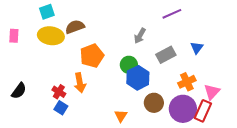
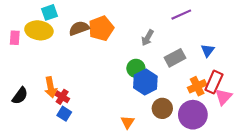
yellow ellipse: (51, 36) -> (39, 30), moved
orange pentagon: (92, 56) -> (101, 28), moved
orange arrow: (80, 83) -> (51, 87), moved
red rectangle: (203, 111) -> (214, 82), moved

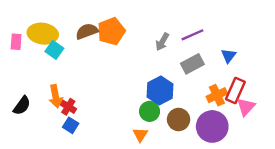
cyan square: (49, 12) -> (54, 50), moved, turned -35
purple line: (181, 15) -> (192, 35), moved
green circle: (136, 68) -> (150, 111), moved

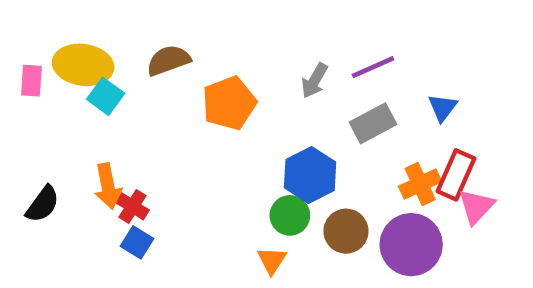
orange pentagon: (111, 31) -> (229, 103), moved

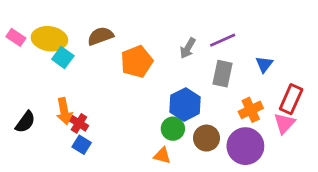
pink rectangle: (31, 81) -> (16, 37), moved, turned -60
gray rectangle: (373, 123) -> (223, 74), turned -50
red rectangle: (456, 175) -> (291, 99), moved
orange triangle: (272, 260) -> (162, 155), turned -48

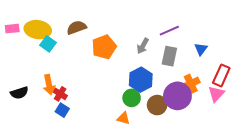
pink rectangle: (16, 37) -> (12, 29), turned -40
gray arrow: (188, 48) -> (143, 46), moved
black semicircle: (25, 122) -> (19, 93), turned 36
purple circle: (245, 146) -> (177, 96), moved

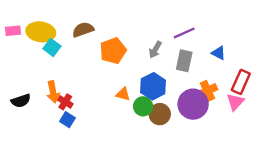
blue triangle: (201, 49) -> (219, 53), turned -40
brown circle: (157, 105) -> (160, 114), moved
orange triangle: (123, 118) -> (123, 94), moved

